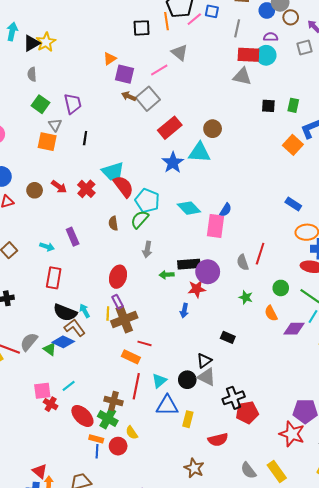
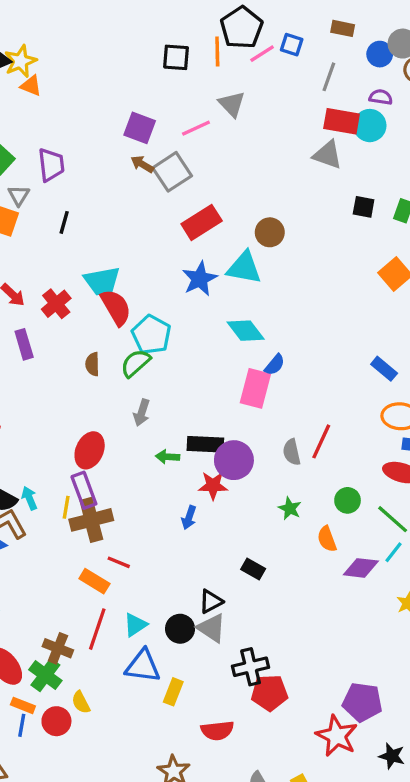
orange triangle: (110, 59) -> (31, 86), moved, turned 48
cyan diamond: (189, 208) -> (246, 331), moved
purple rectangle: (73, 237) -> (24, 344), moved
purple rectangle: (118, 302) -> (84, 490), size x1.5

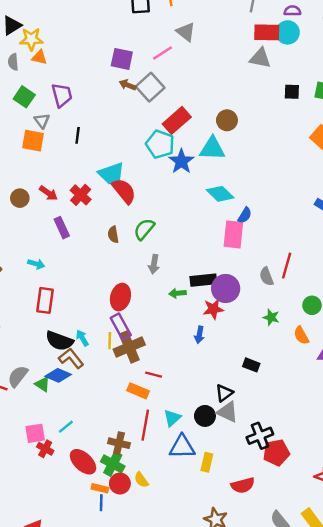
yellow star: (20, 61) -> (31, 39), moved, turned 30
orange triangle: (31, 86) -> (39, 57), moved
cyan pentagon: (151, 335) -> (160, 144), moved
red circle: (56, 721) -> (120, 484), moved

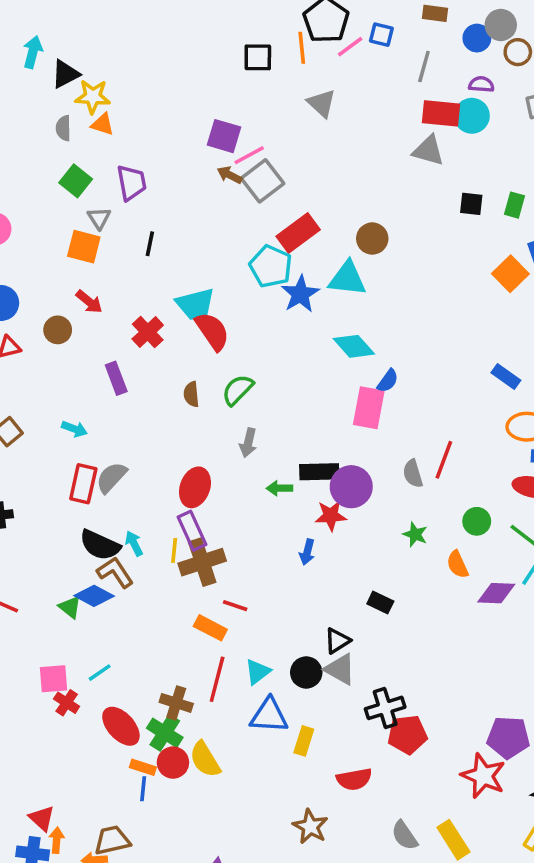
pink line: (162, 53) -> (249, 155), moved
red arrow: (48, 193) -> (89, 302), moved
gray semicircle: (18, 376) -> (111, 477), moved
yellow semicircle: (141, 480) -> (205, 759), size x1.5

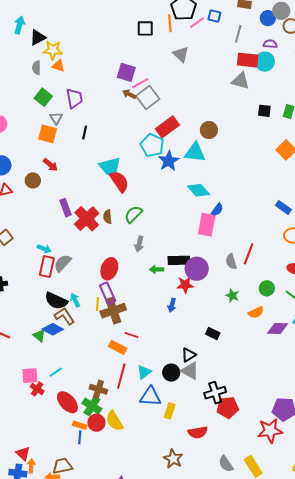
red cross: (148, 332) -> (87, 219), moved, size x1.4
cyan arrow: (74, 429) -> (44, 249), moved
orange semicircle: (458, 564) -> (256, 312), turned -91
red star: (483, 776) -> (270, 431), turned -30

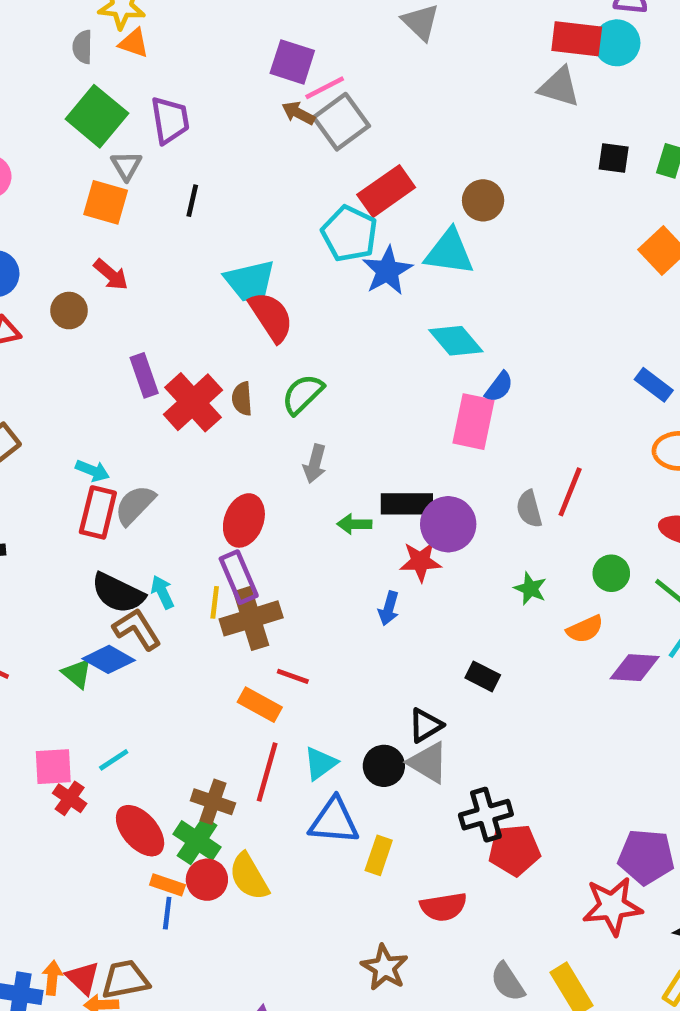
green square: (43, 97) -> (97, 116), size x1.4
red triangle: (23, 454) -> (83, 978), moved

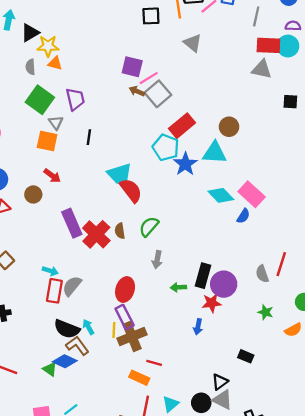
purple rectangle: (144, 375) -> (72, 223), size x1.4
pink rectangle: (473, 422) -> (252, 194), moved, turned -55
black rectangle: (407, 504) -> (203, 276), turned -70

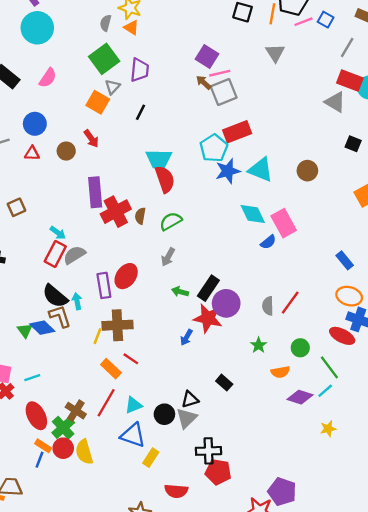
brown circle: (229, 127) -> (307, 171), moved
red star: (212, 303) -> (208, 318), size x1.4
purple rectangle: (125, 317) -> (104, 285), moved
yellow line: (114, 330) -> (97, 336), moved
gray triangle: (222, 400) -> (187, 418), turned 30

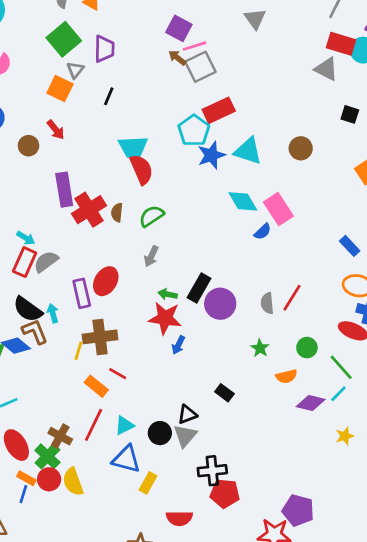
red star: (208, 318) -> (165, 318), moved

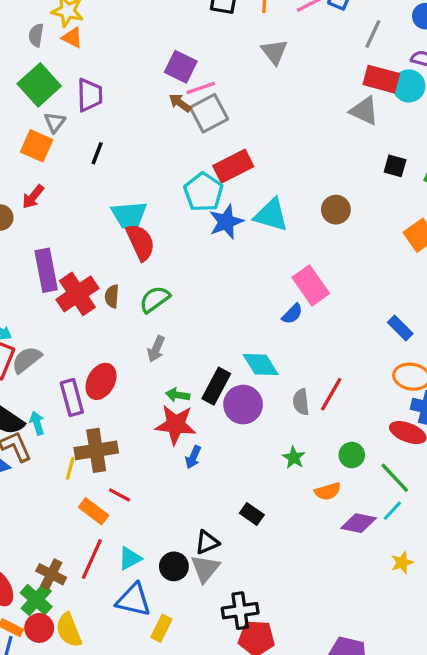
red arrow: (56, 130) -> (33, 197), turned 80
cyan diamond: (243, 201) -> (261, 364), moved

